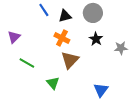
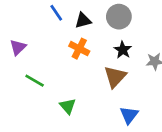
brown triangle: (70, 60) -> (115, 77), moved

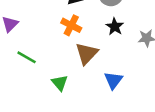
brown triangle: (115, 77) -> (87, 53), moved
blue triangle: (129, 115) -> (113, 80), moved

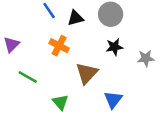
orange cross: (71, 25) -> (59, 46), moved
black star: (115, 27) -> (114, 47), turned 30

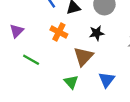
black star: (114, 47) -> (97, 33), moved
green triangle: (60, 102) -> (71, 82), moved

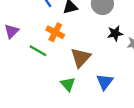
black star: (97, 33) -> (115, 33), moved
green line: (31, 60) -> (38, 51), moved

